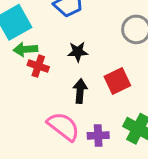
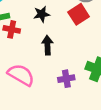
red square: (117, 81) -> (79, 14), moved
pink semicircle: (63, 126) -> (21, 75), moved

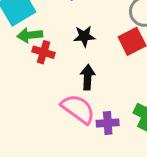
pink semicircle: (21, 75) -> (78, 109), moved

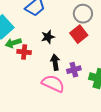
purple cross: (108, 123) -> (74, 70), moved

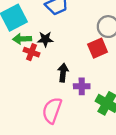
black star: (48, 37) -> (45, 39), moved
pink semicircle: (53, 84) -> (52, 110), moved, turned -110

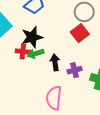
green arrow: (22, 39) -> (36, 54), moved
black star: (45, 39) -> (32, 37), size x1.5

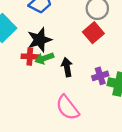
purple cross: (74, 70) -> (100, 76), moved
pink semicircle: (54, 98) -> (67, 108), turned -40

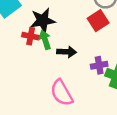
green arrow: (44, 58) -> (45, 40), turned 84
black arrow: (67, 67) -> (67, 52), turned 96

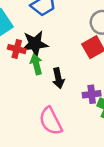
red cross: (31, 36) -> (17, 49), moved
black arrow: (67, 52) -> (58, 78), turned 72

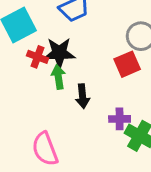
pink semicircle: (51, 121) -> (45, 149), moved

